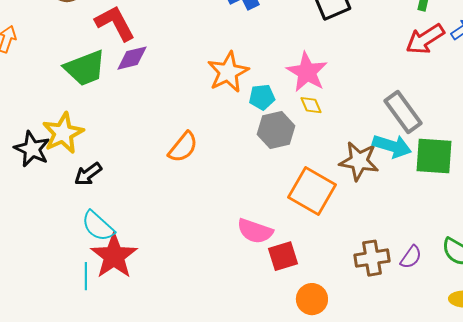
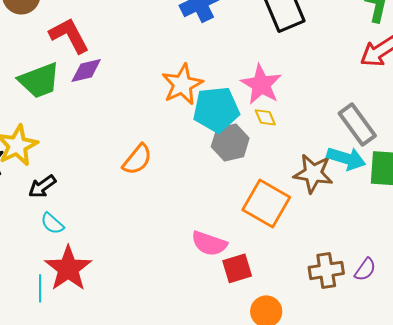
cyan pentagon: (262, 97) -> (216, 109), size x1.8
cyan semicircle: (98, 226) -> (52, 223), moved, size x0.7

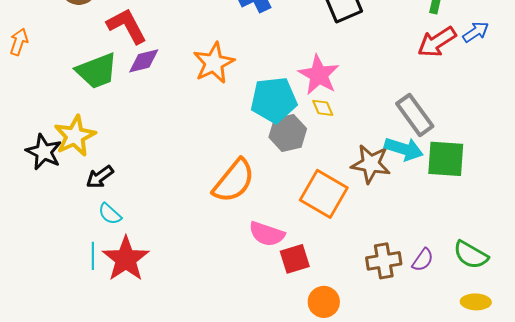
orange star: (182, 84) -> (214, 63), moved
orange semicircle: (137, 159) -> (234, 181), moved, size x1.4
cyan line: (40, 288) -> (93, 256), moved

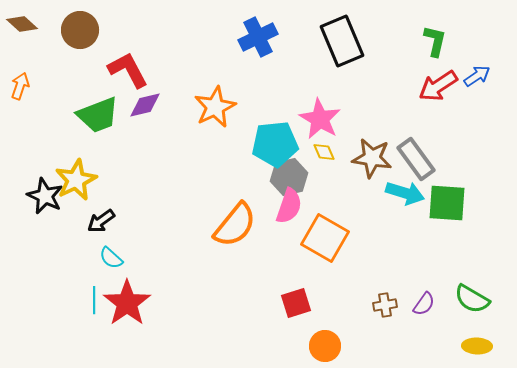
brown star: (371, 164) -> (372, 158), moved
pink semicircle: (267, 234) -> (289, 206), moved, turned -90
brown cross: (384, 261) -> (385, 305), size x0.7

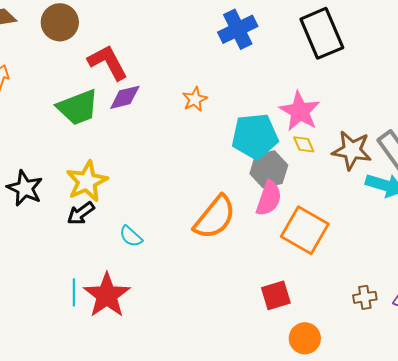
orange star: (215, 107) -> (195, 99), size x0.6
yellow star: (76, 180) -> (87, 181), moved
cyan semicircle: (111, 258) -> (131, 236), moved

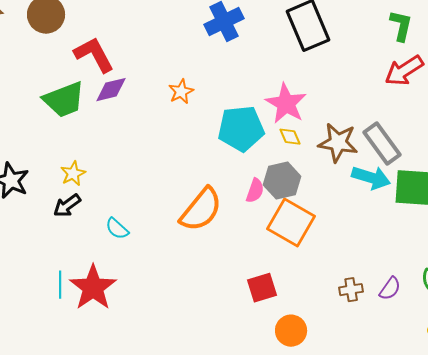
gray hexagon: (269, 169) -> (282, 181), moved
yellow star: (87, 181) -> (73, 174), size x0.6
pink semicircle: (269, 198) -> (255, 191), size x0.7

